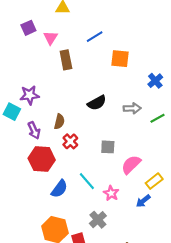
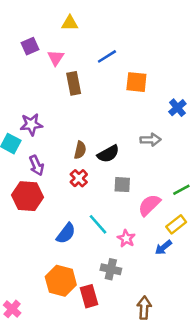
black semicircle: (97, 103) -> (108, 154), moved
green line: (157, 118) -> (181, 190), moved
brown semicircle: (59, 122) -> (80, 150), moved
red hexagon: (42, 159) -> (27, 196), moved
gray cross: (98, 220) -> (111, 269), turned -35

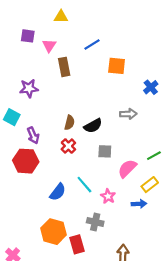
purple square: (30, 46) -> (28, 36), turned 32
purple star: (31, 124) -> (29, 88), moved
blue arrow: (163, 247) -> (139, 204), turned -144

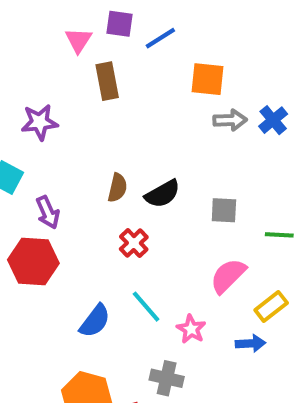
purple square: (28, 36) -> (119, 24), moved
gray arrow: (128, 114) -> (230, 120), moved
red cross: (68, 146) -> (134, 243), moved
gray square: (105, 151) -> (224, 210), moved
green line: (154, 156) -> (279, 235), moved, turned 32

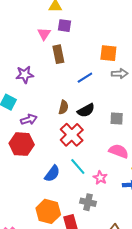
blue line: (160, 38) -> (85, 78), moved
purple arrow: (48, 212) -> (29, 120), turned -84
red cross: (134, 243) -> (72, 135), size x1.6
pink semicircle: (228, 276) -> (119, 151), turned 66

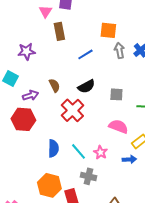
gray arrow: (120, 74) -> (119, 50), turned -98
brown semicircle: (63, 107) -> (54, 85), moved, turned -40
cyan line: (78, 166) -> (78, 151), moved
blue semicircle: (52, 174) -> (53, 148), turned -36

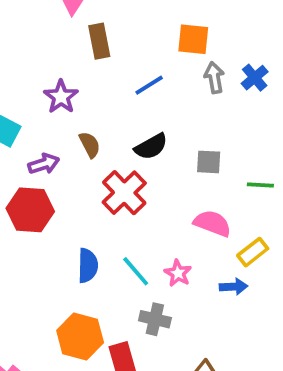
purple star: (26, 51) -> (61, 97), moved, turned -30

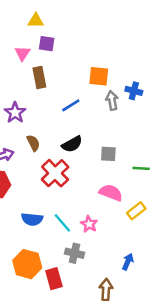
blue cross: (255, 78) -> (134, 91), moved, turned -35
blue semicircle: (88, 266) -> (32, 219), turned 95
blue arrow: (234, 287) -> (128, 262), moved, turned -63

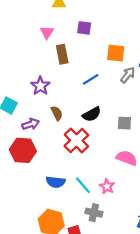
purple square: (47, 44) -> (84, 28), moved
gray arrow: (112, 101) -> (128, 75), turned 49

